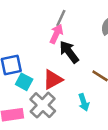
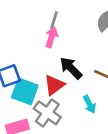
black arrow: (69, 52) -> (71, 68), moved
cyan square: (24, 82) -> (25, 91), size x1.5

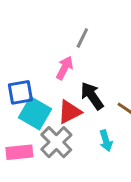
pink arrow: (52, 37) -> (65, 68), moved

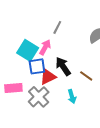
blue square: (20, 92) -> (37, 66), moved
cyan square: (35, 113) -> (28, 50), moved
pink rectangle: (19, 152) -> (13, 88), moved

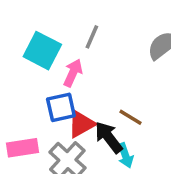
cyan square: (28, 50) -> (42, 51), moved
black arrow: (63, 66) -> (109, 137), moved
brown line: (86, 76) -> (130, 117), moved

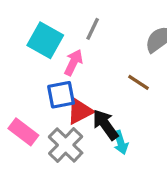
brown line: (130, 117) -> (139, 82), moved
pink rectangle: (23, 148) -> (23, 132), turned 44

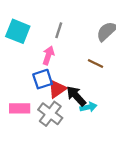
cyan square: (45, 40) -> (18, 31), moved
pink rectangle: (23, 132) -> (20, 108), turned -30
cyan arrow: (121, 142) -> (88, 107), turned -77

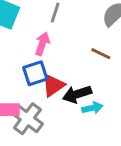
black arrow: (76, 96) -> (77, 94), turned -65
gray cross: (50, 114) -> (27, 119), moved

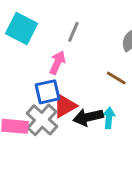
cyan arrow: (92, 108) -> (109, 118), moved, turned -78
gray cross: (27, 119) -> (42, 120), moved

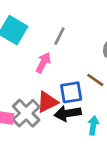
blue square: (47, 92) -> (71, 92), moved
cyan arrow: (109, 118) -> (93, 125), moved

